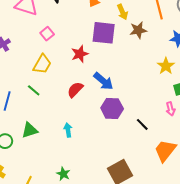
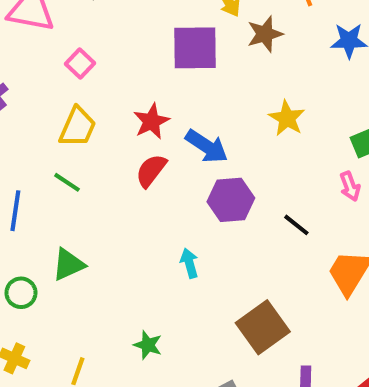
red star: (80, 54) -> (151, 121), moved
yellow star: (166, 66) -> (287, 118), moved
cyan arrow: (68, 130) -> (189, 263), moved

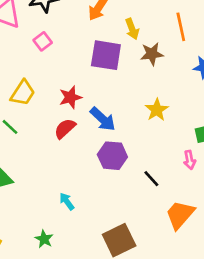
pink square: (80, 63) -> (43, 41), moved
cyan arrow: (189, 263) -> (67, 201), moved, turned -30

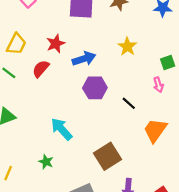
blue arrow: (103, 119) -> (84, 59), turned -55
red semicircle: (65, 129) -> (41, 69), moved
cyan arrow: (67, 201) -> (61, 129), size x1.6

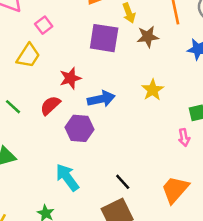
yellow trapezoid: (16, 44) -> (28, 56), moved
purple hexagon: (95, 88) -> (80, 128), moved
black line: (129, 103) -> (123, 182), moved

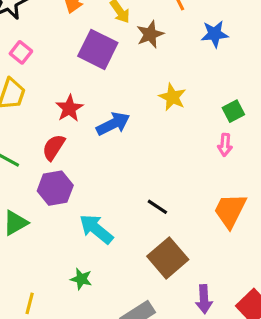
purple square: (104, 38) -> (98, 49), turned 32
purple hexagon: (80, 128) -> (55, 188), moved
pink arrow: (184, 137) -> (225, 145), turned 30
black line: (123, 182) -> (157, 207), moved

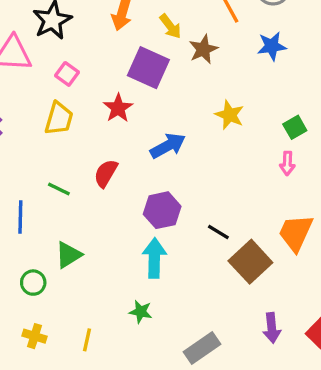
red star: (69, 108) -> (118, 108), moved
purple hexagon: (55, 188) -> (162, 210), moved
cyan arrow: (96, 229) -> (154, 258), turned 54
brown square: (168, 258) -> (250, 262), moved

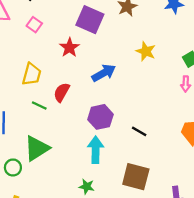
yellow trapezoid: (59, 118) -> (32, 74), moved
green line: (59, 189) -> (39, 106), moved
green triangle: (68, 255) -> (37, 148), size x1.4
brown square: (250, 262) -> (136, 177), moved, turned -32

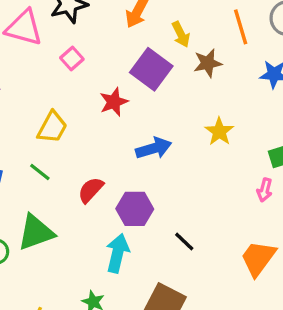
red semicircle: (62, 92) -> (91, 190), moved
green line: (39, 106) -> (40, 172), moved

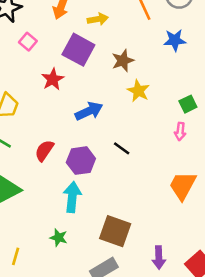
yellow arrow: (181, 34) -> (98, 19), turned -66
pink square: (72, 59) -> (28, 42), moved
brown star: (208, 63) -> (123, 61), moved
black line: (184, 241) -> (122, 148), moved

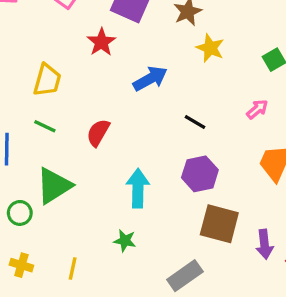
pink arrow: (180, 131) -> (257, 109), moved, turned -132
purple hexagon: (81, 161) -> (200, 174), moved
brown square: (115, 231) -> (219, 224), moved
purple arrow: (159, 258) -> (265, 244), moved

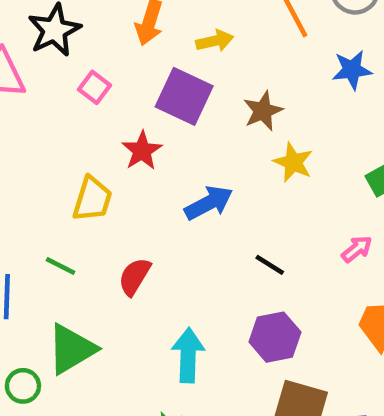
yellow trapezoid: (47, 80) -> (92, 199), moved

